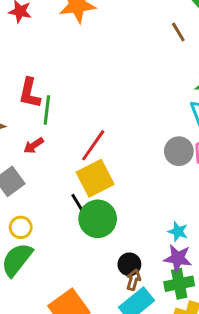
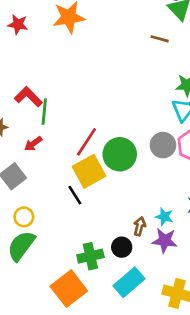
brown line: (178, 32) -> (160, 39), turned -42
red L-shape: (30, 93) -> (28, 97), turned 124
green circle: (98, 219) -> (120, 154), moved
brown arrow: (133, 280) -> (140, 226), moved
green cross: (179, 284) -> (90, 256), moved

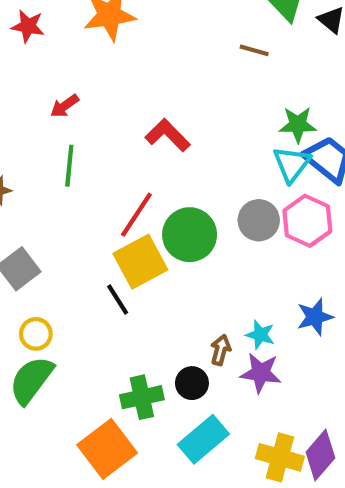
red L-shape: (28, 97) -> (168, 135), moved
red arrow: (33, 144) -> (65, 106), moved

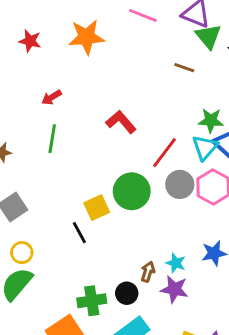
red line: (136, 215) -> (164, 153), moved
yellow square: (140, 262) -> (97, 208), size x0.7

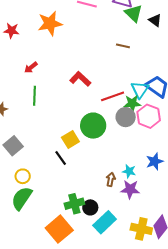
brown line: (184, 68) -> (123, 46), moved
green star: (211, 121) -> (132, 103), moved
red line: (164, 153) -> (113, 96), turned 40
black circle: (127, 293) -> (90, 207), moved

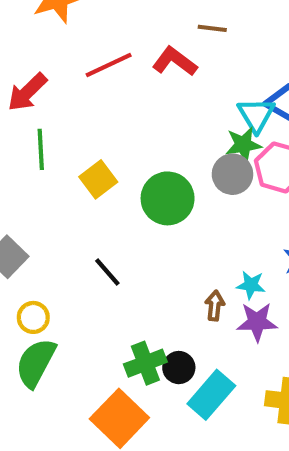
red arrow: (31, 68) -> (27, 92), size x1.5
red L-shape: (80, 79) -> (175, 61), moved
red line: (113, 96) -> (109, 65), moved
yellow square: (70, 139) -> (98, 179), moved

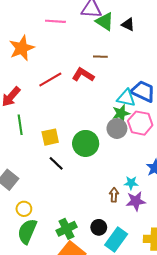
cyan triangle: (256, 115) -> (126, 98), turned -42
yellow square: (98, 179) -> (50, 137), turned 30
black line: (107, 272) -> (56, 163), moved
green cross: (145, 363) -> (67, 229), moved

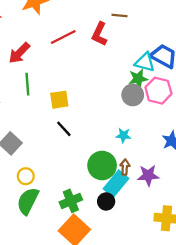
red L-shape: (83, 75) -> (99, 34), turned -100
green circle: (86, 143) -> (102, 165), moved
cyan star: (131, 183) -> (123, 135), moved
cyan rectangle: (116, 239) -> (116, 184), moved

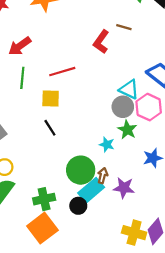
red line: (63, 37) -> (62, 72), moved
cyan triangle: (145, 62) -> (129, 89), moved
green star: (138, 79) -> (127, 130), moved, turned 30

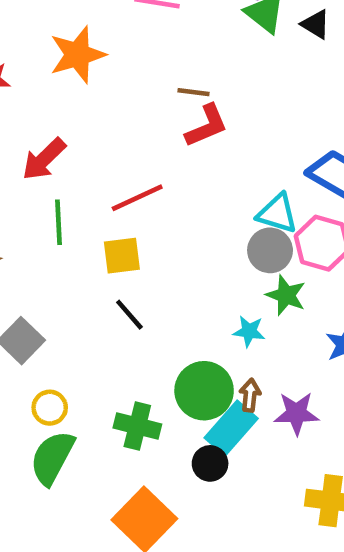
brown line: (124, 27) -> (194, 92), moved
red L-shape: (101, 42) -> (207, 126), turned -140
green cross: (44, 199) -> (137, 426), moved, turned 35

